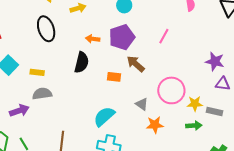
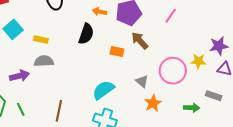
purple star: (215, 61) -> (219, 46), turned -30
yellow star: (195, 104) -> (198, 61), moved
orange star: (155, 125) -> (153, 103), turned -30

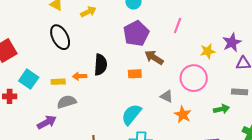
orange arrow: (99, 12) -> (80, 76), moved
yellow star: (198, 61) -> (208, 51), moved

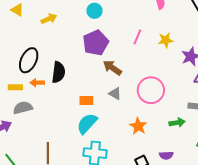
black ellipse: (60, 37) -> (29, 60), moved, turned 50
yellow star: (208, 51) -> (166, 40), moved
orange rectangle: (135, 74) -> (86, 100), moved
gray triangle: (167, 96) -> (115, 94), moved

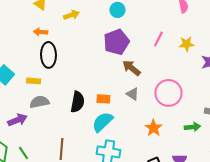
black ellipse: (29, 60) -> (48, 55), turned -30
black semicircle: (58, 72) -> (77, 102), moved
orange arrow: (37, 83) -> (40, 32), moved

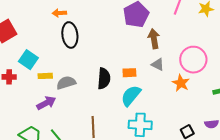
brown arrow: (131, 68) -> (154, 39), turned 48
yellow rectangle: (33, 81) -> (45, 76), moved
orange star: (153, 128) -> (181, 83), moved

